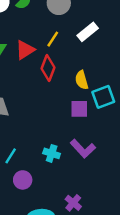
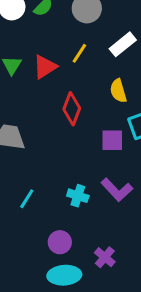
red diamond: (48, 68) -> (72, 109), moved
yellow semicircle: (82, 80) -> (118, 91), moved
purple circle: (23, 180) -> (60, 242), moved

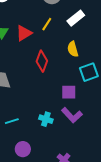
purple square: (112, 140) -> (69, 92), moved
cyan line: (27, 199) -> (12, 121), turned 40
purple circle: (60, 242) -> (23, 149), moved

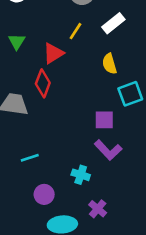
red triangle: (24, 33) -> (53, 53), moved
red diamond: (42, 61) -> (43, 83), moved
cyan cross: (46, 119) -> (81, 175), moved

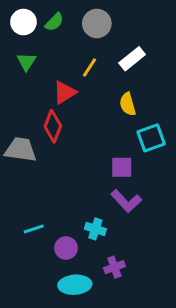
green triangle: (17, 42) -> (26, 62), moved
cyan line: (30, 158) -> (34, 229), moved
purple circle: (44, 194) -> (66, 248), moved
purple cross: (98, 209) -> (114, 267), turned 30

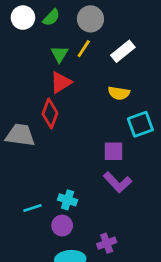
green triangle: (26, 62) -> (59, 54), moved
yellow line: (89, 68) -> (84, 49), moved
yellow semicircle: (128, 104) -> (119, 93), turned -65
cyan cross: (95, 229) -> (68, 200), moved

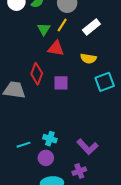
red triangle: (61, 82) -> (56, 48), moved, turned 42
purple square: (113, 151) -> (61, 83), moved
purple L-shape: (117, 182) -> (87, 147), moved

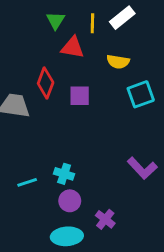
yellow line: (62, 25) -> (92, 23), moved, turned -32
purple L-shape: (87, 147) -> (142, 168), moved
purple circle: (46, 158) -> (70, 201), moved
purple cross: (79, 171) -> (105, 219), turned -32

